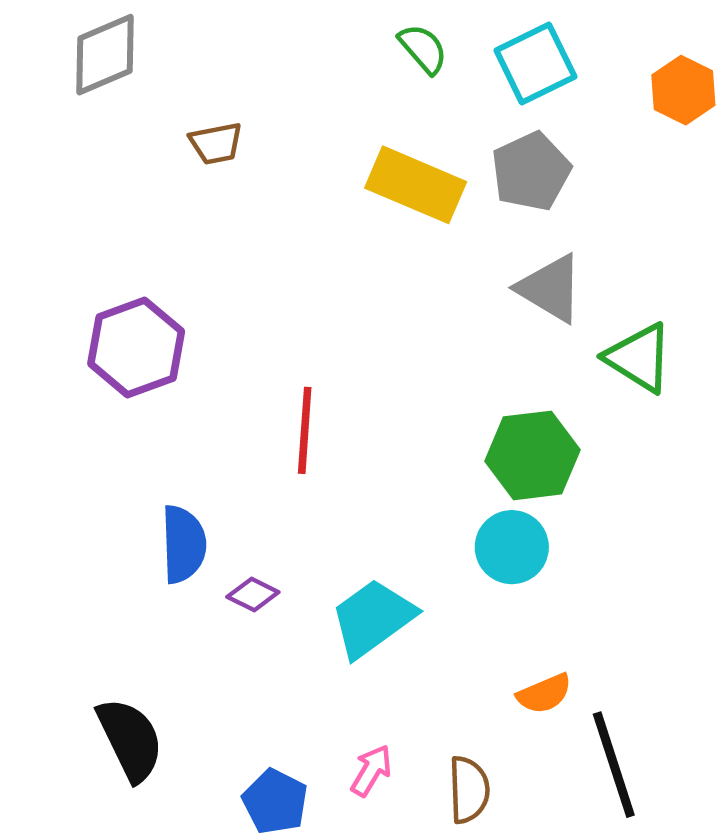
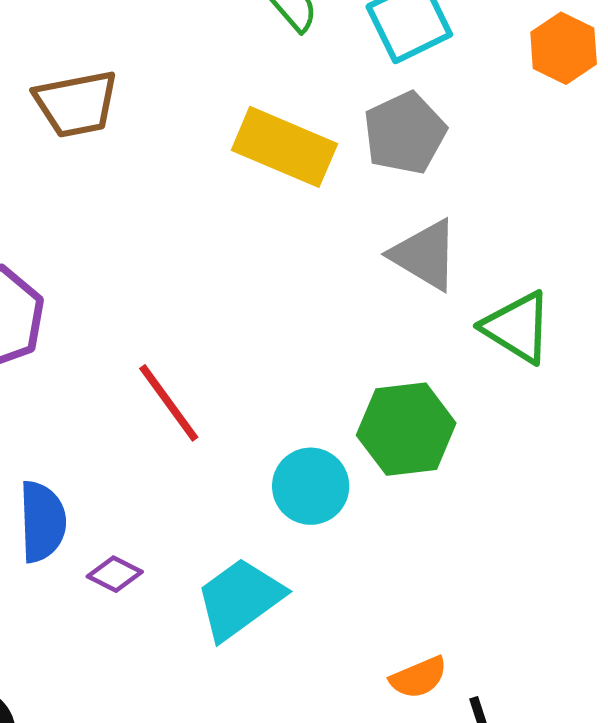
brown trapezoid: (216, 143) -> (76, 104), size x1.5
red line: (305, 430) -> (169, 403), turned -40
cyan circle: (512, 547) -> (311, 486), moved

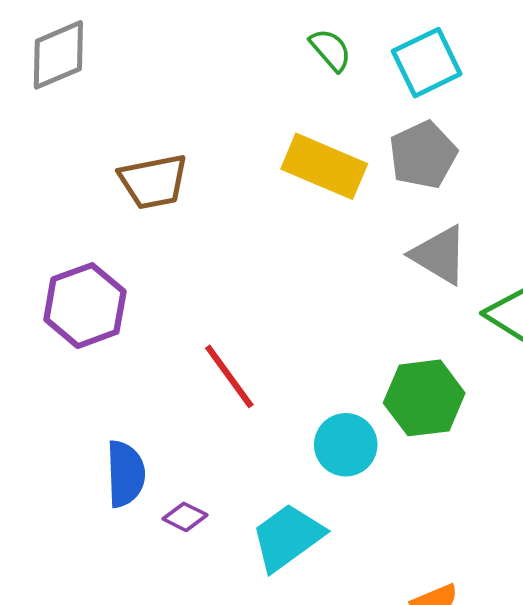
brown trapezoid: (76, 104) -> (153, 181), moved

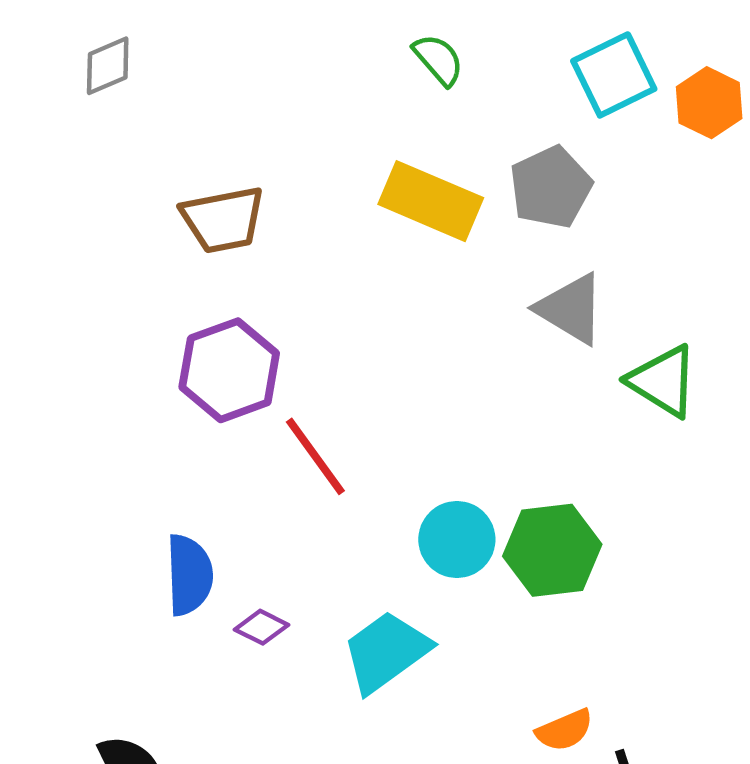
gray diamond: (58, 55) -> (108, 66), size x0.7
cyan square: (427, 63) -> (614, 75), moved
purple hexagon: (85, 306) -> (229, 370), moved
green hexagon: (424, 398) -> (552, 550), moved

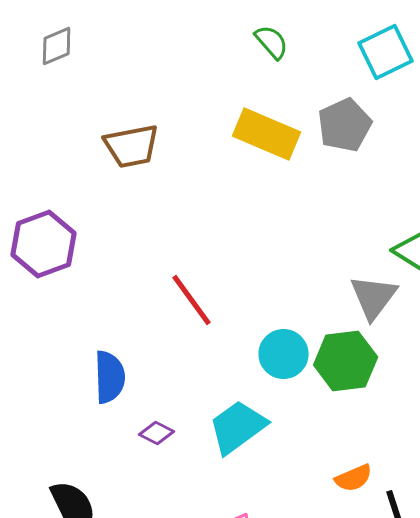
gray triangle: (571, 309) -> (374, 297), moved, turned 36
purple hexagon: (229, 370) -> (44, 244), moved
purple diamond: (262, 627) -> (157, 433), moved

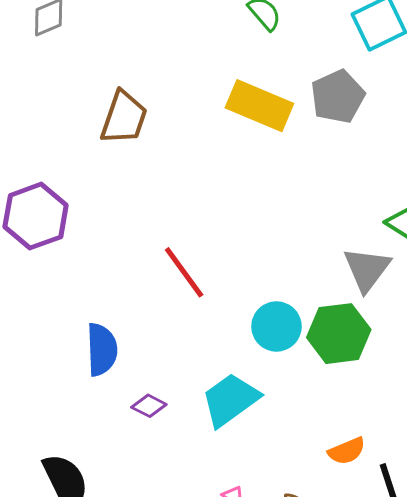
brown trapezoid: (132, 146) -> (124, 118), turned -60

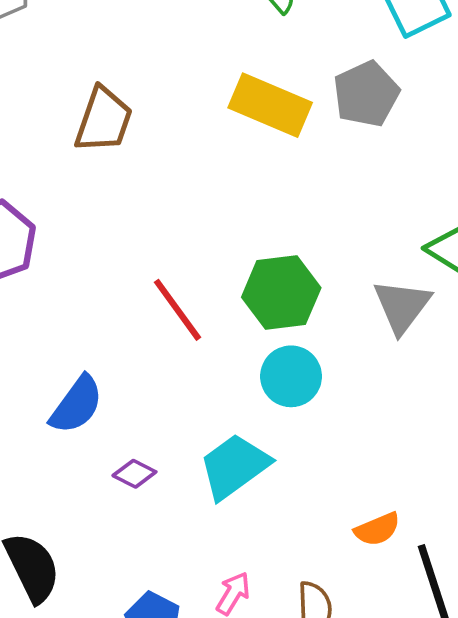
green hexagon: (339, 334) -> (281, 293), moved
blue semicircle: (102, 350) -> (77, 405), turned 38

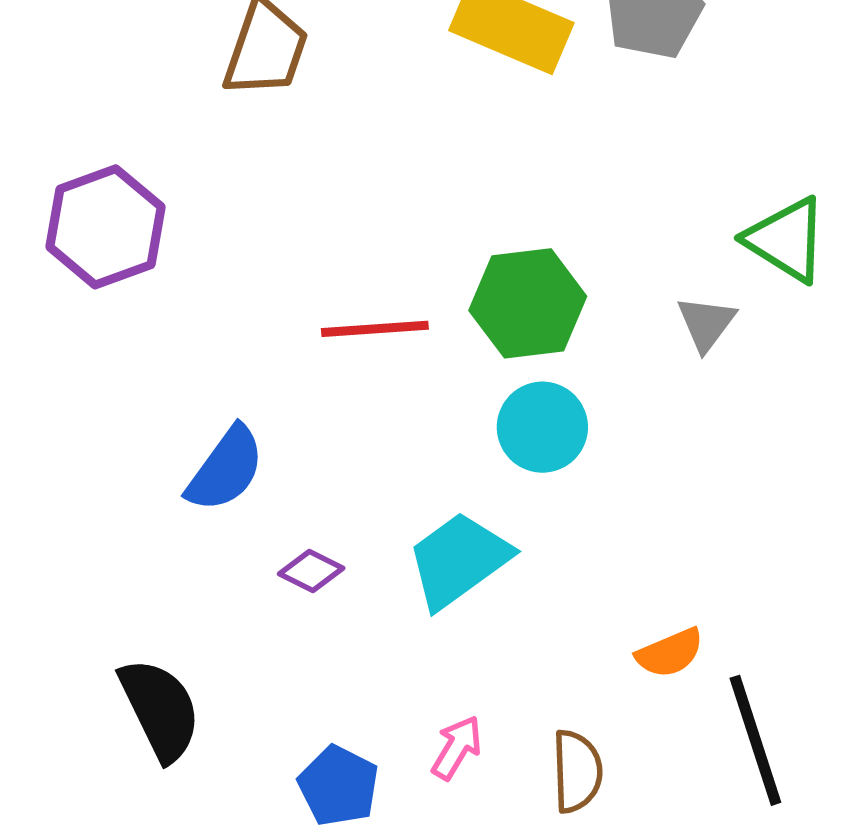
gray triangle: (402, 306) -> (706, 323), size x0.7
red line: (178, 310) -> (375, 329), turned -58

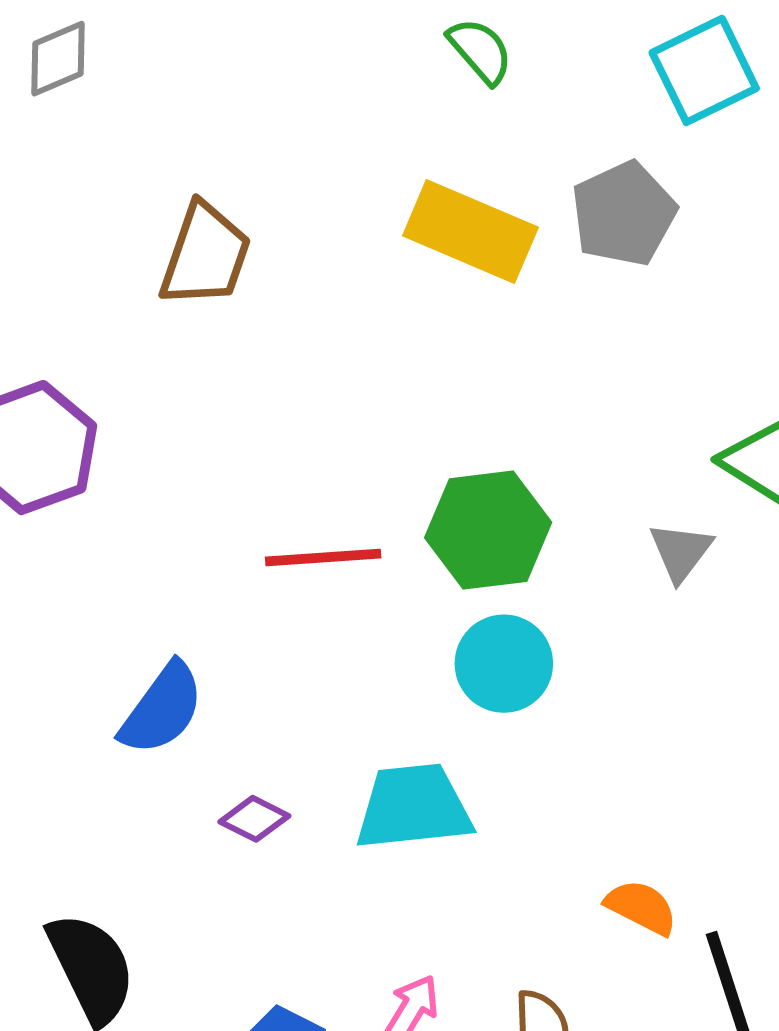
cyan trapezoid: (459, 560) -> (413, 807), turned 30
orange semicircle: (670, 653) -> (641, 907), turned -130

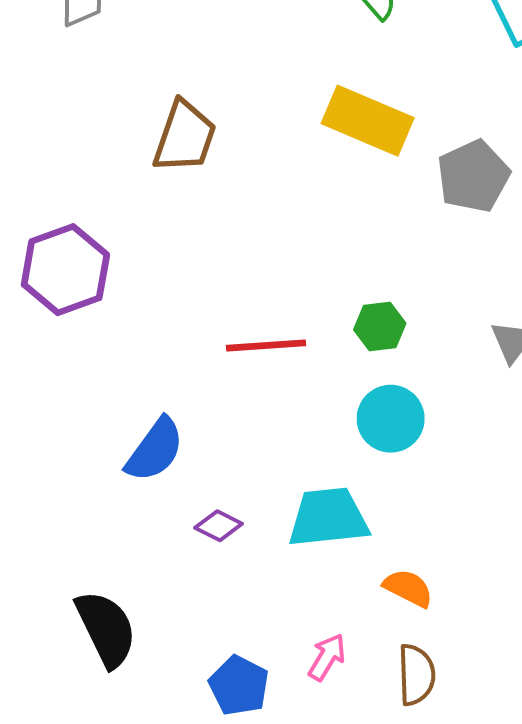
gray pentagon: (624, 214) -> (473, 176), moved
green hexagon: (488, 530) -> (380, 327), size x0.6
orange semicircle: (641, 907) -> (408, 588), moved

